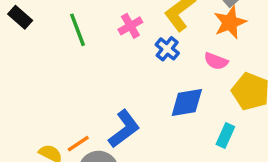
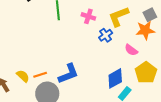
pink cross: (130, 26) -> (88, 16), turned 32
blue diamond: (187, 102) -> (115, 78), moved, turned -35

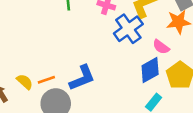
blue cross: (106, 35) -> (128, 29), size x1.6
blue diamond: (115, 78) -> (150, 70), moved

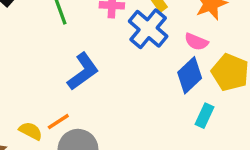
blue L-shape: (82, 78) -> (83, 71), moved

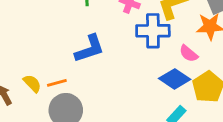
blue cross: (148, 29) -> (153, 31), turned 32
blue diamond: (190, 75) -> (175, 79), turned 60

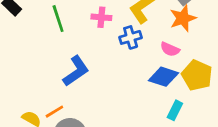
blue cross: (153, 31) -> (131, 37), size x0.7

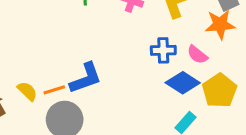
blue cross: (131, 37) -> (163, 50), moved
blue L-shape: (76, 71) -> (86, 78), moved

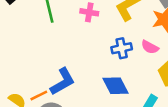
blue diamond: (183, 83) -> (115, 86), moved, turned 40

